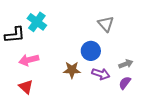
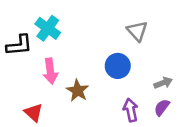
pink arrow: (29, 60) -> (50, 71), moved, turned -84
brown star: (72, 70) -> (78, 91), moved, turned 30
purple arrow: (101, 74) -> (131, 110), moved, turned -120

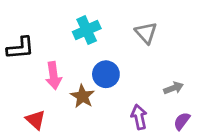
cyan cross: (48, 28) -> (87, 30), moved, turned 30
blue circle: (118, 66) -> (106, 74), moved
purple semicircle: (162, 107) -> (182, 121), moved

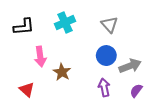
black L-shape: (20, 48) -> (24, 27), moved
blue circle: (106, 74) -> (106, 56), moved
gray arrow: (174, 88) -> (130, 66), size x1.5

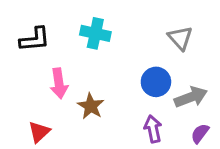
cyan cross: (65, 23) -> (95, 33), turned 36
gray triangle: (109, 25) -> (180, 38), moved
red triangle: (27, 90) -> (39, 132), turned 35

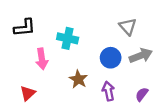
cyan cross: (95, 33) -> (68, 38), moved
gray arrow: (191, 97) -> (141, 56), moved
brown star: (91, 106) -> (78, 79), moved

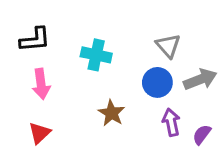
gray triangle: (128, 27) -> (168, 46), moved
pink arrow: (42, 59) -> (41, 84), moved
purple arrow: (108, 91) -> (171, 122), moved

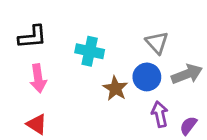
brown star: (111, 113) -> (115, 88), moved
red triangle: (40, 133) -> (37, 124), turned -45

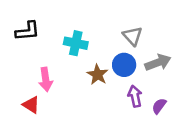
pink arrow: (38, 78) -> (46, 79), moved

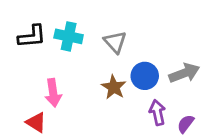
gray triangle: (133, 36) -> (115, 42), moved
cyan cross: (76, 43) -> (69, 36), moved

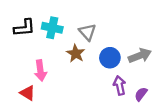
brown star: (114, 87) -> (76, 53), moved

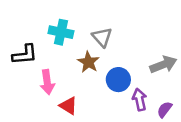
black L-shape: (24, 28) -> (25, 55), moved
blue circle: (110, 58) -> (118, 80), moved
red triangle: (28, 93) -> (68, 106), moved

